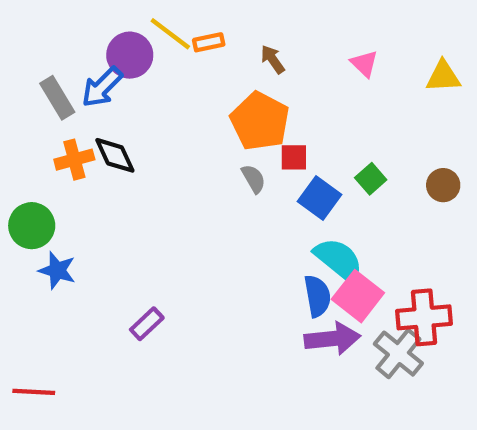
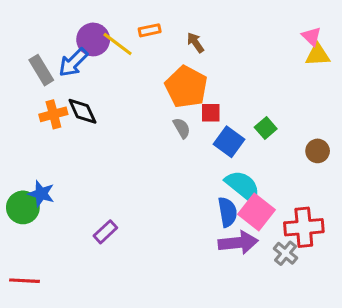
yellow line: (170, 34) -> (118, 44), moved
pink triangle: (364, 64) -> (311, 36), moved
brown circle: (443, 185) -> (318, 151), moved
green circle: (32, 226) -> (23, 207), moved
gray cross: (398, 354) -> (286, 253), size x0.7

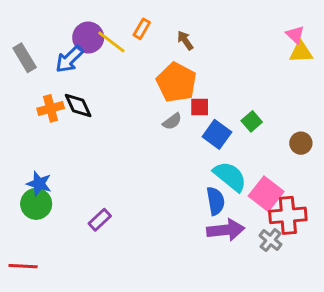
orange rectangle: (150, 30) -> (142, 29), turned -48
gray rectangle: (41, 70) -> (25, 58), moved
gray semicircle: (182, 128) -> (172, 121), turned 84
green circle: (23, 207) -> (36, 204), moved
pink square: (257, 212) -> (266, 194), moved

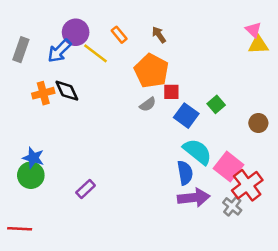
orange rectangle: (142, 29) -> (119, 35), moved, turned -70
yellow line: (111, 42) -> (95, 53), moved
gray rectangle: (25, 58) -> (21, 50), turned 50
red cross: (288, 215) -> (247, 185), turned -32

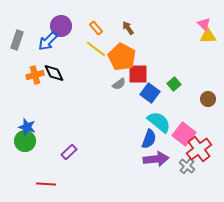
yellow line: (95, 53) -> (96, 49), moved
red square: (171, 92) -> (138, 74), size x1.5
blue semicircle: (185, 173) -> (149, 139), turned 30
red line: (20, 229) -> (46, 184), moved

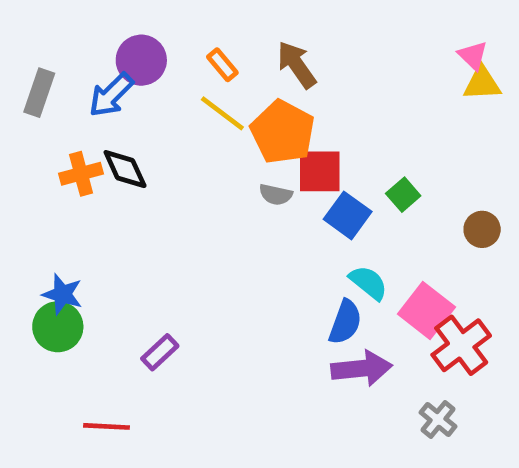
brown arrow: (128, 28) -> (297, 65), size x1.5
gray semicircle: (119, 84) -> (276, 195), turned 48
cyan semicircle: (159, 122) -> (368, 283), size x0.7
gray cross: (187, 166) -> (438, 419), moved

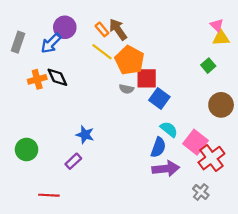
brown arrow: (297, 65) -> (118, 29), moved
green square: (403, 195) -> (208, 66), moved
brown circle: (482, 229) -> (221, 105), size x1.5
blue star: (62, 294) -> (85, 135), moved

